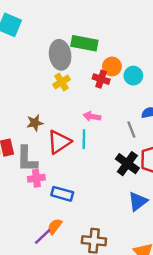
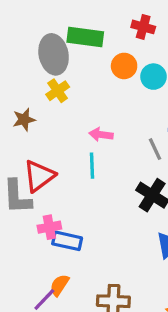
red cross: (101, 79) -> (143, 27), moved
brown star: (35, 123) -> (24, 120), moved
red triangle: (59, 142) -> (39, 176), moved
pink cross: (36, 178) -> (49, 227), moved

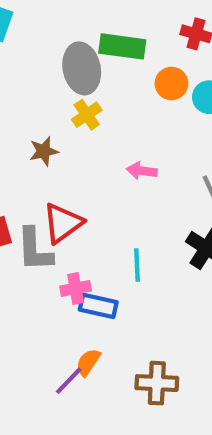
cyan line: (92, 166) -> (137, 265), moved

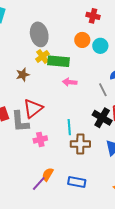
green rectangle: (122, 46) -> (58, 61), moved
blue rectangle: (98, 306) -> (77, 182), moved
brown cross: (157, 383) -> (80, 144), moved

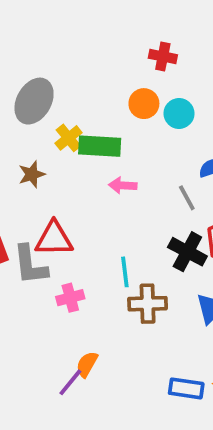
gray ellipse: (39, 34) -> (34, 101), moved, turned 45
red triangle: (33, 109) -> (54, 239), turned 40
blue rectangle: (77, 182) -> (186, 388), moved

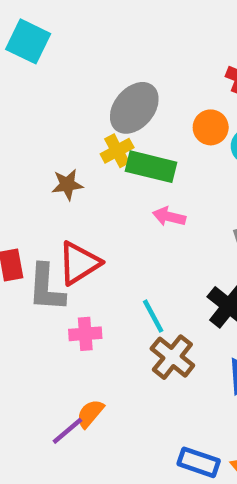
gray ellipse: (34, 101) -> (134, 108), moved
red triangle: (54, 239) -> (79, 263), turned -42
cyan line: (125, 272) -> (153, 316), turned -32
brown cross: (148, 304) -> (172, 357), turned 30

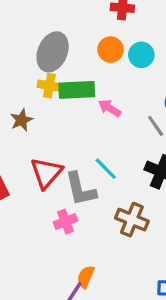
yellow cross: (117, 151) -> (49, 86), turned -35
pink arrow: (169, 217) -> (110, 108), moved, turned 35
gray L-shape: (46, 288) -> (81, 189), moved
cyan line: (153, 316) -> (106, 169), moved

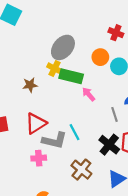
gray L-shape: (81, 189) -> (54, 140), turned -80

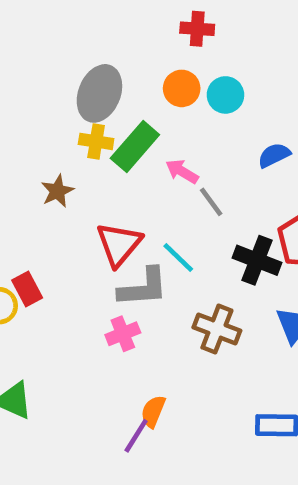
green rectangle: (71, 76) -> (135, 147), turned -45
gray line: (115, 114) -> (211, 202), moved
red triangle: (36, 123) -> (119, 244), moved

